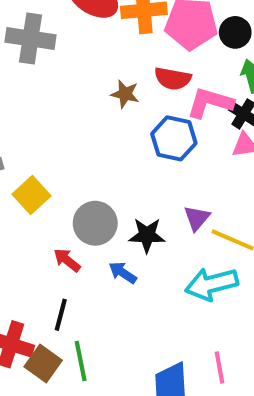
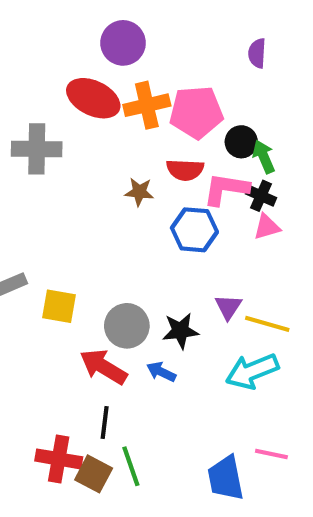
black circle: (235, 32) -> (241, 142), moved
yellow square: (32, 195) -> (59, 306), turned -30
red arrow: (67, 260) -> (103, 367), size x1.6
pink line: (219, 368) -> (271, 454), turned -60

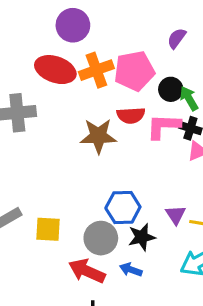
purple semicircle: (257, 53) -> (177, 38), moved, turned 40
brown star: (139, 192) -> (98, 136), size x1.6
blue hexagon: (194, 230) -> (123, 208), moved

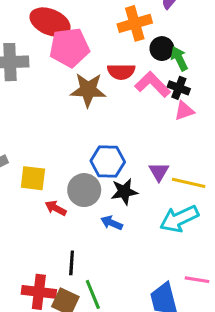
orange cross: (96, 70) -> (135, 23), moved
pink pentagon: (134, 71) -> (69, 47), moved
pink L-shape: (163, 126) -> (152, 84), turned 40
red arrow: (87, 271) -> (56, 208), moved, size x0.6

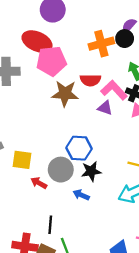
black circle: (162, 49) -> (125, 39), moved
purple triangle: (159, 172) -> (105, 108), moved, turned -42

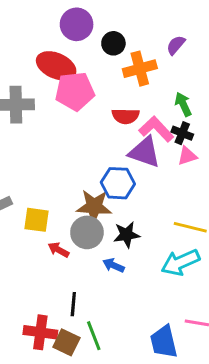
black circle: (125, 39) -> (113, 43), moved
brown star: (65, 94) -> (94, 206), moved
purple triangle: (105, 108) -> (145, 152), size x1.6
blue hexagon: (79, 148) -> (118, 183), moved

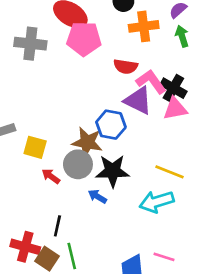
green arrow: (183, 104) -> (182, 36), moved
black cross: (182, 133) -> (173, 88), size x1.4
pink triangle: (187, 156) -> (175, 109), size x1.4
black star: (127, 235) -> (113, 171), size x1.4

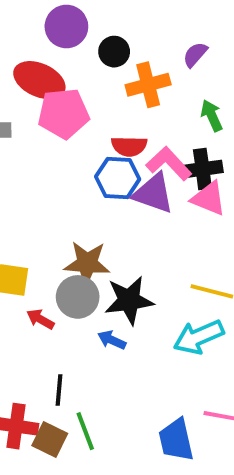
green arrow: (182, 36) -> (212, 116), moved
black cross: (173, 88) -> (202, 169), turned -30
pink triangle: (175, 109) -> (209, 199), turned 40
blue hexagon: (111, 125) -> (118, 178), moved

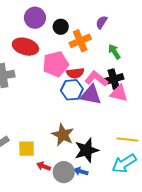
pink pentagon: (64, 113) -> (56, 64), moved
brown star: (87, 263) -> (63, 135), turned 30
gray circle: (78, 297) -> (64, 172), moved

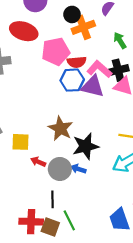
black circle: (61, 27) -> (72, 14), moved

